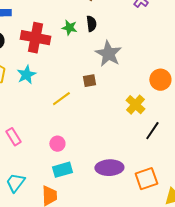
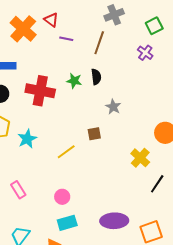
gray star: (108, 54) -> (113, 107), size x0.6
cyan star: (26, 75) -> (27, 139), moved

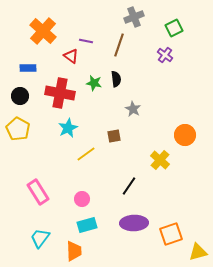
red triangle: (51, 20) -> (71, 56), moved
cyan star: (27, 139) -> (68, 128), moved
black line: (157, 184) -> (129, 186), moved
pink rectangle: (18, 190) -> (38, 192), size x1.4

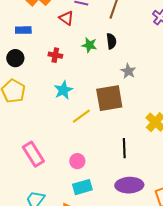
red cross: (60, 93) -> (55, 55), size x0.5
brown square: (114, 136) -> (109, 98), size x2.0
black line: (129, 186) -> (124, 148), turned -36

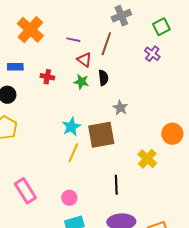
red triangle: (66, 18) -> (84, 60), moved
red cross: (55, 55) -> (47, 77), moved
cyan star: (63, 90) -> (71, 127), moved
yellow line: (81, 116) -> (73, 153), turned -30

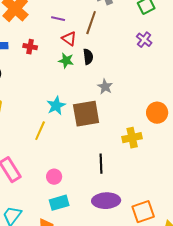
purple cross: (152, 54) -> (144, 40), moved
red cross: (47, 77) -> (30, 47), moved
yellow line: (73, 153) -> (40, 131), moved
yellow cross: (147, 159) -> (132, 138), turned 36

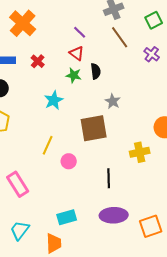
purple line: (58, 19) -> (80, 32), moved, turned 32
brown line: (91, 23) -> (120, 37), moved, turned -55
red cross: (30, 47) -> (38, 61), turned 32
cyan star: (56, 106) -> (54, 100), moved
pink circle: (54, 177) -> (69, 161), moved

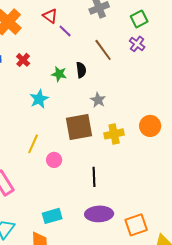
brown line: (120, 37) -> (103, 50), moved
red triangle: (77, 53) -> (50, 16), moved
purple cross: (152, 54) -> (137, 44), moved
yellow cross: (140, 152) -> (114, 134), moved

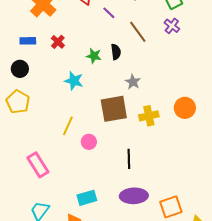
purple line: (65, 31) -> (109, 13), moved
cyan star: (39, 99) -> (74, 81), turned -30

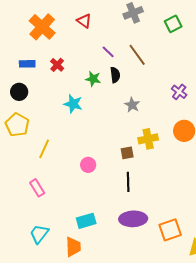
purple line: (109, 13) -> (108, 52), moved
purple cross: (172, 26) -> (179, 92), moved
brown square: (114, 109) -> (127, 153), moved, size x0.5
yellow line: (68, 126) -> (44, 149), moved
pink rectangle: (38, 165) -> (37, 188), size x0.7

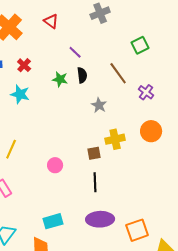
green square: (173, 24) -> (140, 45), moved
brown line: (137, 55) -> (118, 73), moved
cyan star: (73, 104) -> (20, 94), moved

